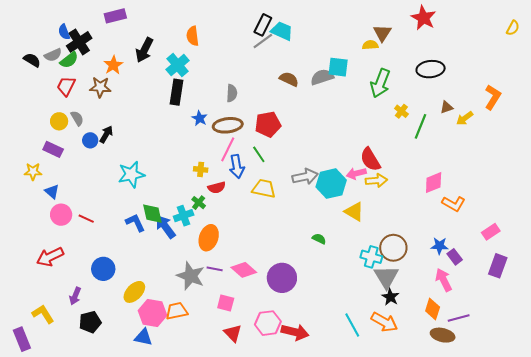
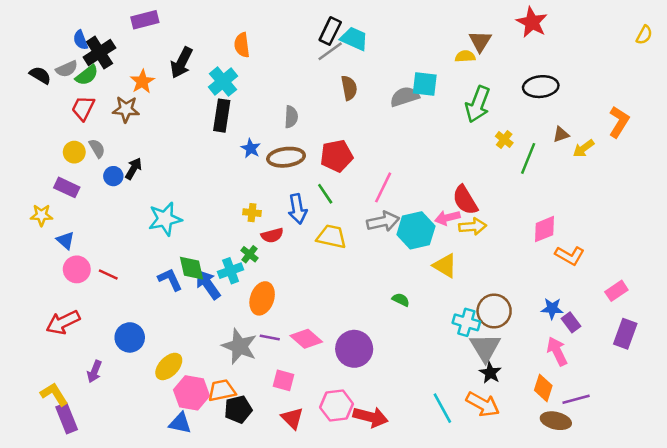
brown semicircle: (289, 79) -> (349, 88), moved, turned 54
pink line: (228, 149) -> (383, 187), moved
black pentagon: (90, 322) -> (238, 409), moved
purple rectangle: (22, 339) -> (67, 418), moved

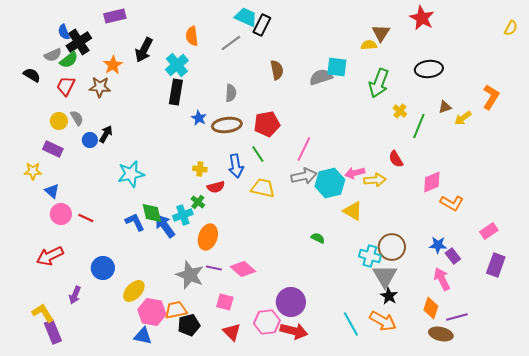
cyan trapezoid: (354, 39) -> (246, 17), moved
gray line: (330, 51) -> (231, 43), moved
black semicircle: (40, 75) -> (32, 75), moved
red semicircle: (465, 200) -> (396, 159), moved, size x0.7
purple circle: (354, 349) -> (291, 302), moved

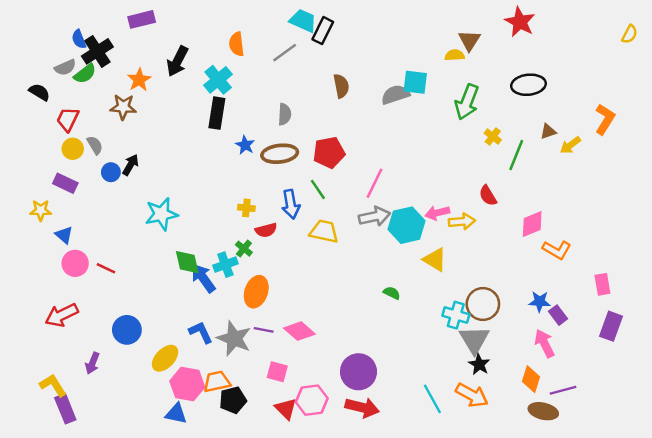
red trapezoid: (66, 86) -> (68, 119), moved
blue L-shape: (135, 222) -> (201, 332), moved
pink rectangle: (489, 231) -> (602, 284), turned -66
pink hexagon: (267, 322) -> (312, 400), moved

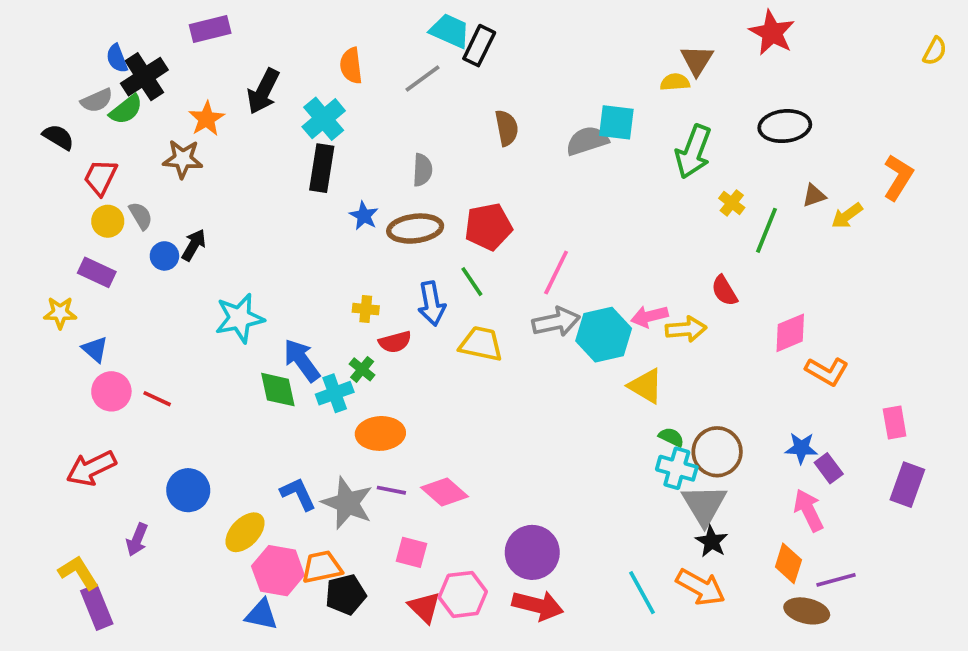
blue arrow: (203, 278) -> (302, 360), moved
orange ellipse: (256, 292) -> (380, 433), turned 68
green semicircle: (392, 293) -> (671, 437), moved

